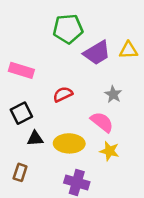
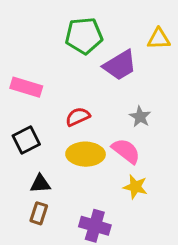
yellow triangle: (128, 50) -> (159, 39), moved
black triangle: (35, 138) -> (40, 184), moved
yellow ellipse: (69, 143) -> (86, 154), moved
brown rectangle: (20, 172) -> (39, 213), moved

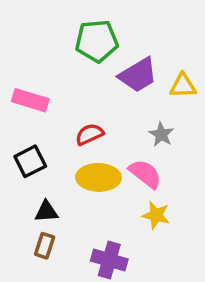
yellow triangle: (159, 39) -> (183, 86), moved

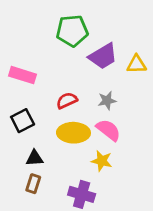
gray star: (161, 134) -> (107, 101), moved, turned 30
yellow star: (156, 215) -> (102, 161), moved

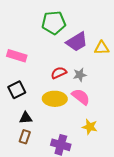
red semicircle: (67, 101) -> (59, 73), moved
yellow star: (102, 161) -> (90, 127), moved

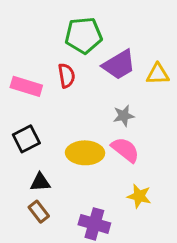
red semicircle: (59, 73) -> (66, 76), moved, turned 105
brown rectangle: (25, 137) -> (39, 212), turned -56

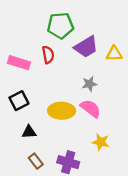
brown rectangle: (39, 212) -> (36, 161), moved

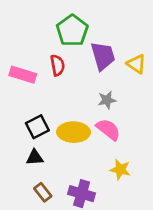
green pentagon: (60, 26) -> (72, 31), turned -30
purple trapezoid: (86, 47) -> (103, 56), turned -75
yellow triangle: (114, 54) -> (136, 64), turned 36
black square: (19, 101) -> (37, 127), moved

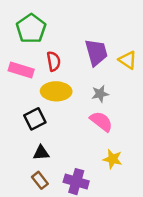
green pentagon: (72, 31) -> (31, 29), moved
yellow ellipse: (74, 132) -> (56, 91), moved
black triangle: (35, 158) -> (41, 153), moved

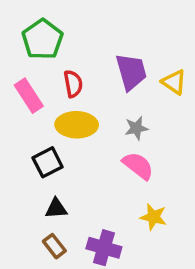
pink rectangle: (21, 70) -> (29, 96), turned 40

